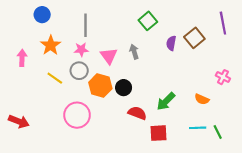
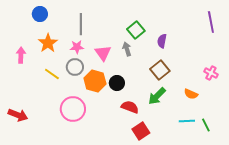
green square: (148, 21) -> (136, 30), moved
brown square: (194, 38) -> (160, 70), moved
red square: (158, 133) -> (141, 131), moved, turned -30

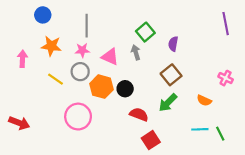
orange star: (48, 43) -> (51, 46), turned -30
pink triangle: (103, 53) -> (110, 57), turned -30

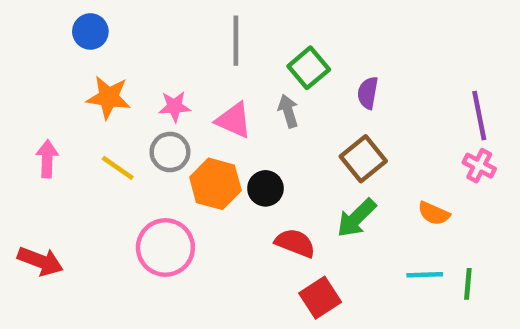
purple line: (226, 24) -> (479, 116), moved
gray line: (87, 26) -> (236, 41), moved
pink arrow: (22, 59) -> (47, 159), moved
green line: (220, 134) -> (468, 284), turned 32

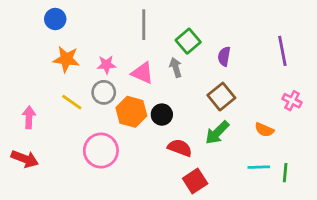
purple line: (479, 116) -> (282, 51), moved
pink arrow: (47, 159) -> (29, 117), moved

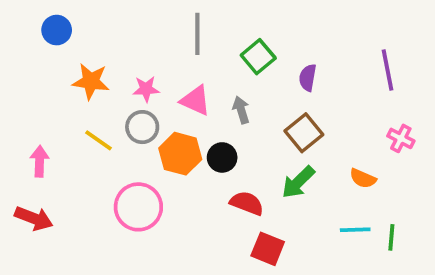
blue circle: (55, 19) -> (57, 30), moved
gray arrow: (176, 67) -> (241, 110), moved
red square: (195, 181) -> (268, 249), turned -35

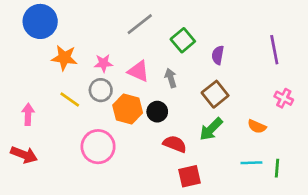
blue circle: (57, 30) -> (40, 21), size x1.6
gray line: (197, 34) -> (140, 24), turned 52
red square: (268, 249) -> (190, 176), turned -35

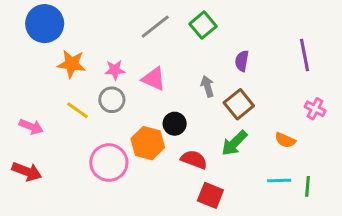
green square: (183, 40) -> (203, 25), moved
gray arrow: (171, 78) -> (207, 86), moved
orange hexagon: (128, 109) -> (148, 143), moved
pink arrow: (28, 114) -> (31, 127), turned 110
red square: (190, 176) -> (210, 195), turned 35

